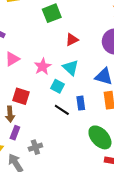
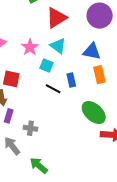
red triangle: (72, 40) -> (57, 18), size x1.6
gray cross: (35, 147) -> (30, 128), turned 32

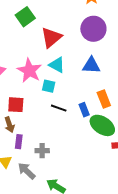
pink star: (30, 47) -> (29, 71), size x1.4
orange rectangle: (99, 75) -> (104, 99), moved
blue rectangle: (71, 80) -> (84, 110), moved

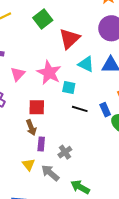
cyan triangle: (57, 65) -> (86, 64), moved
gray cross: (42, 151) -> (65, 152), turned -32

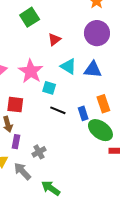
red triangle: (69, 39) -> (54, 39), size x0.6

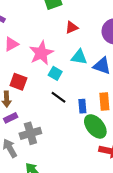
cyan triangle: (68, 66) -> (79, 57), turned -36
purple rectangle: (16, 142) -> (11, 118), turned 40
gray cross: (39, 152) -> (30, 133), size x1.5

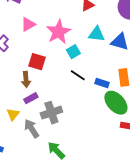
cyan square: (55, 73) -> (73, 52), turned 32
blue rectangle: (82, 106) -> (102, 83), turned -64

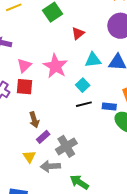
cyan square: (73, 52) -> (83, 85), moved
red square: (37, 62) -> (25, 87), moved
black line: (78, 75) -> (84, 104), turned -35
gray arrow: (32, 128) -> (50, 166), turned -48

